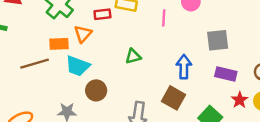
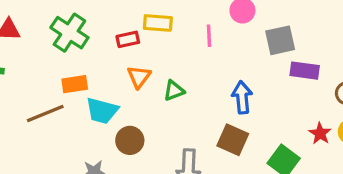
orange triangle: (83, 34) -> (139, 77), moved
gray square: (218, 40) -> (280, 40), moved
purple rectangle: (226, 74) -> (305, 71), moved

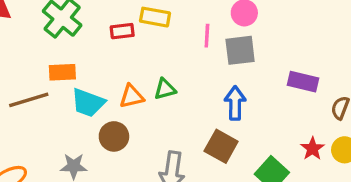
gray square: (280, 40) -> (240, 50), moved
orange triangle: (139, 77) -> (132, 96), moved, turned 35

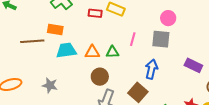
pink line: (207, 36) -> (133, 39), moved
cyan trapezoid: (88, 103) -> (66, 50), turned 140
brown circle: (114, 136) -> (100, 77), moved

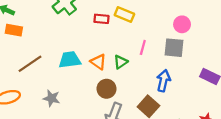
orange rectangle: (55, 29) -> (14, 30), moved
brown line: (32, 41) -> (30, 64), moved, turned -30
orange triangle: (92, 52) -> (98, 62), turned 35
green triangle: (113, 52) -> (121, 62), turned -32

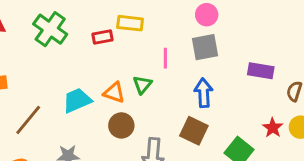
brown circle: (106, 89) -> (121, 125), moved

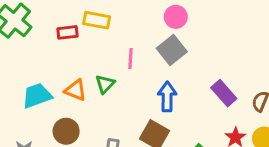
gray square: (205, 47) -> (172, 50), turned -32
purple rectangle: (261, 71) -> (224, 93), moved, turned 35
brown circle: (121, 125) -> (66, 131), moved

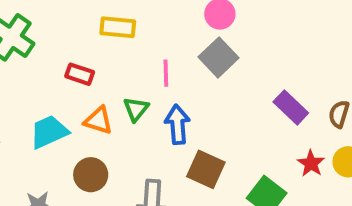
red rectangle: (68, 32) -> (80, 74), moved, turned 30
blue arrow: (167, 97) -> (177, 124), moved

